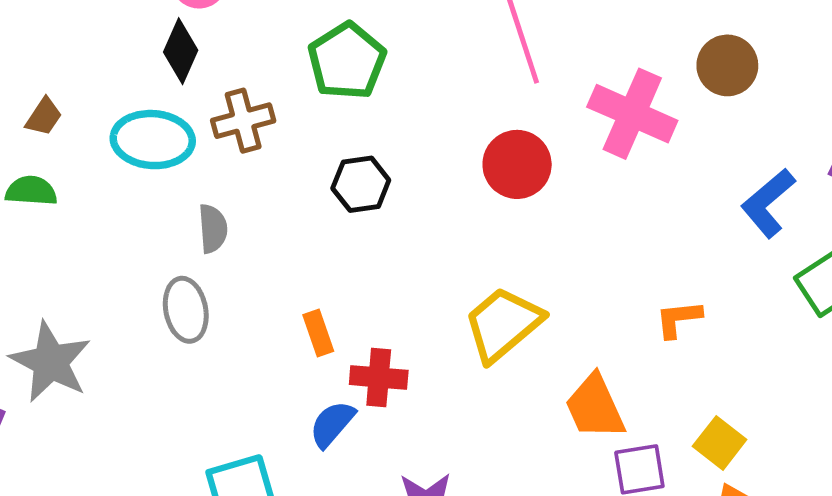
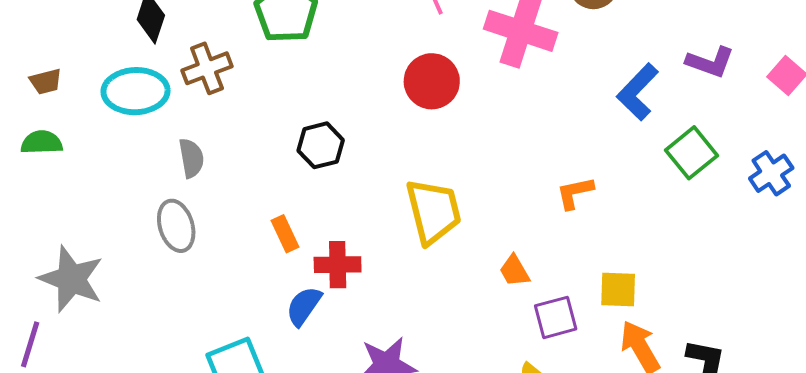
brown trapezoid: (44, 117) -> (46, 82), turned 48
black hexagon: (361, 184) -> (321, 145), moved
yellow trapezoid: (503, 324) -> (433, 211), turned 122
orange trapezoid: (595, 407) -> (514, 271), size x0.6
yellow square: (720, 443) -> (618, 290), turned -30

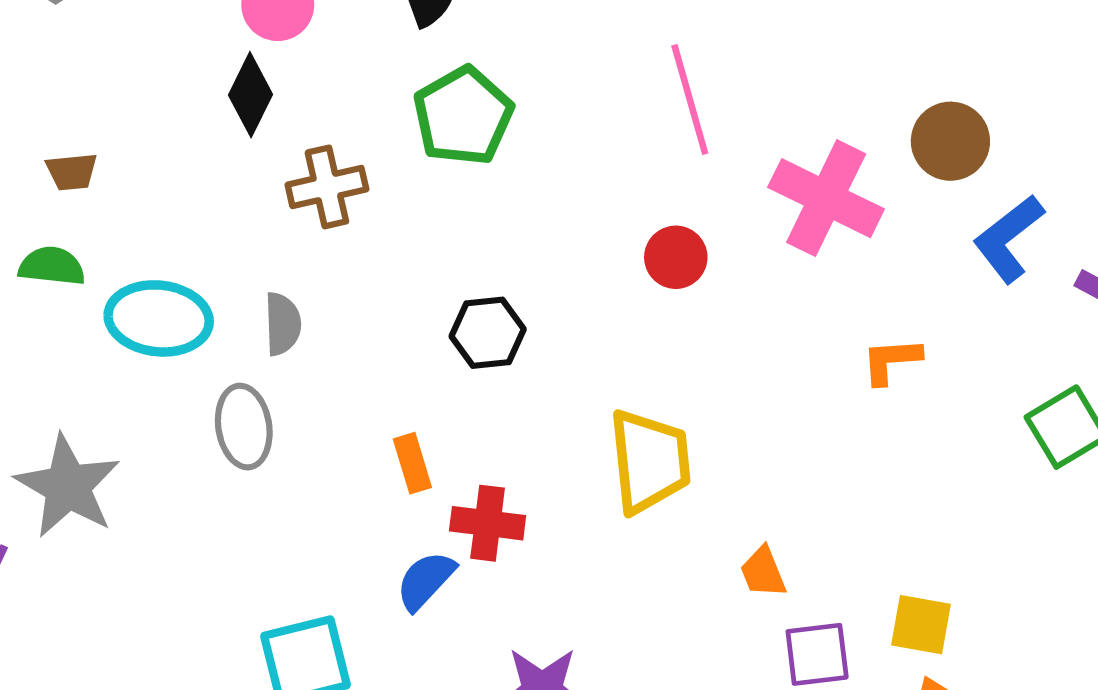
red circle: (432, 81) -> (676, 257), size x0.7
cyan ellipse: (136, 91) -> (159, 318), moved
blue L-shape: (638, 92) -> (1008, 239), moved
orange L-shape: (575, 193) -> (891, 361), moved

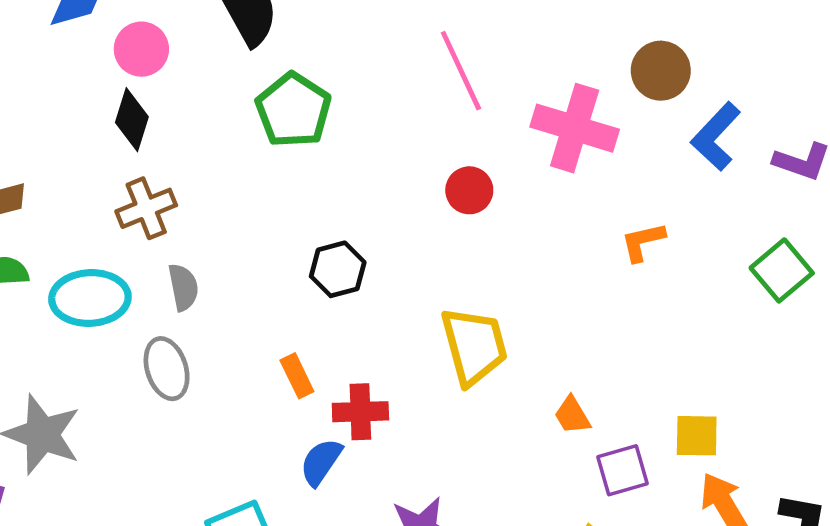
brown cross: (327, 187) -> (146, 208), moved

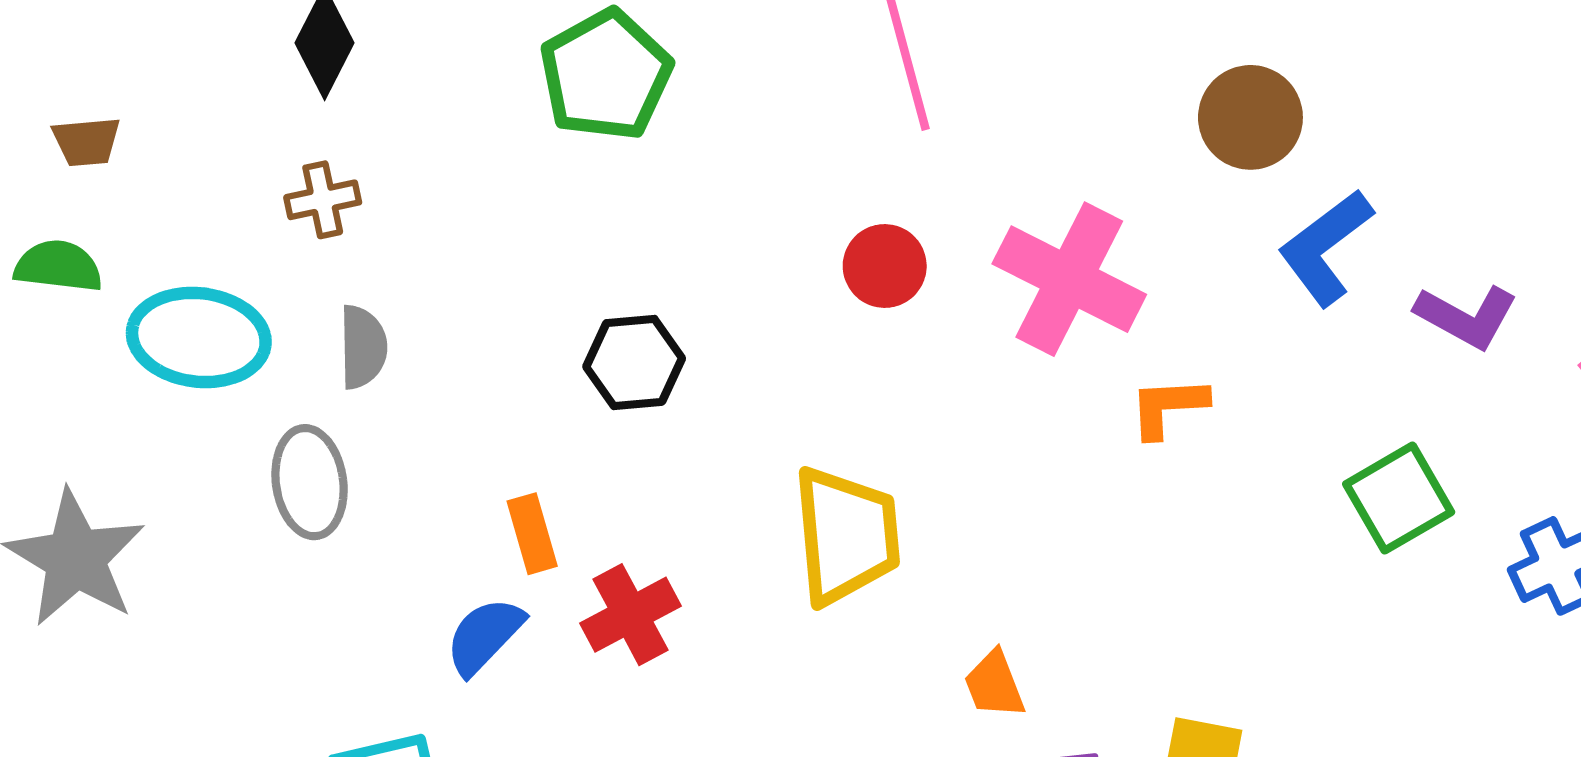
pink cross: (575, 128) -> (1069, 279), moved
brown cross: (146, 208) -> (323, 200), size x0.7
red cross: (360, 412) -> (631, 615), turned -36
blue semicircle: (321, 462) -> (484, 636), moved

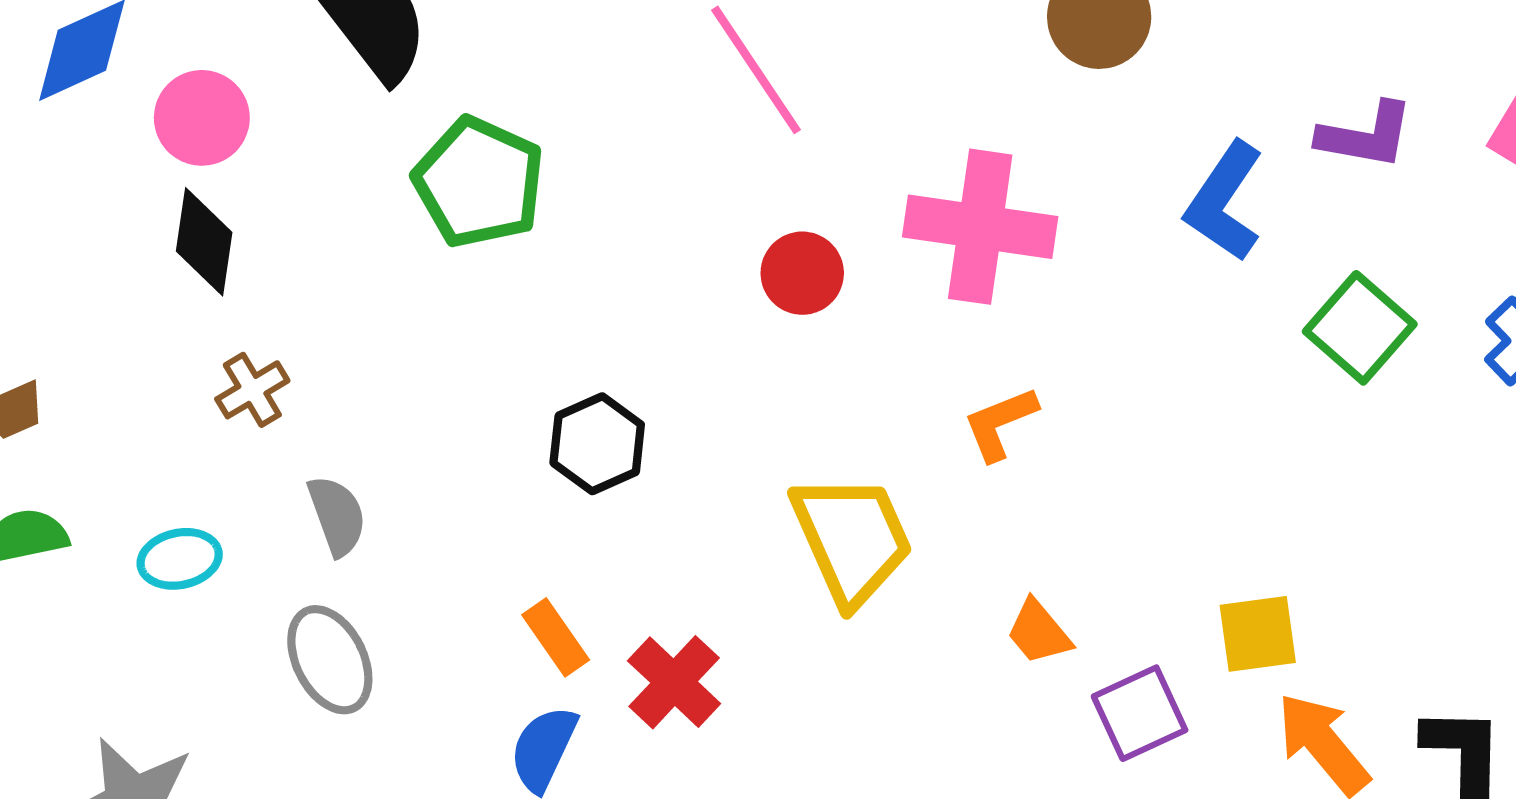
blue L-shape: (1326, 247) -> (1224, 201), moved
cyan ellipse: (199, 337) -> (180, 559), size x0.6
orange L-shape: (1168, 407) -> (1000, 423), moved

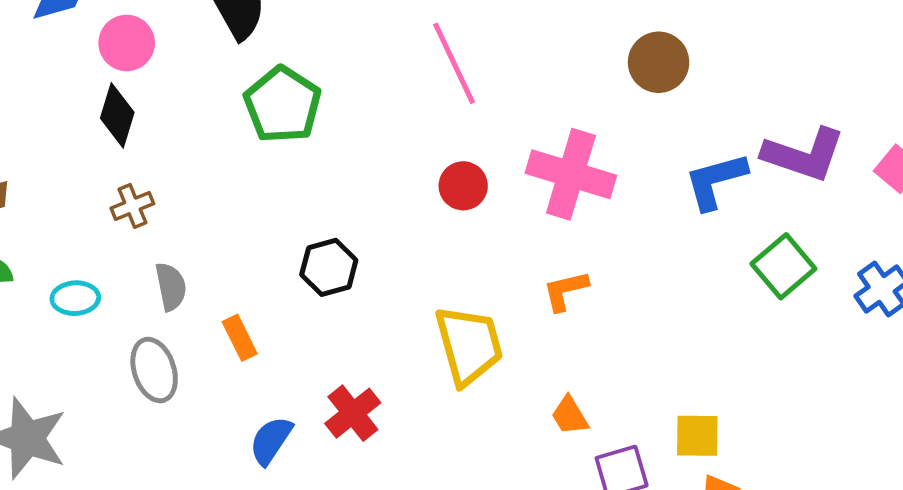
purple L-shape: (1366, 135) -> (804, 155), size x1.4
blue L-shape: (1224, 201) -> (716, 181), turned 32
orange rectangle: (556, 637) -> (240, 338), moved

